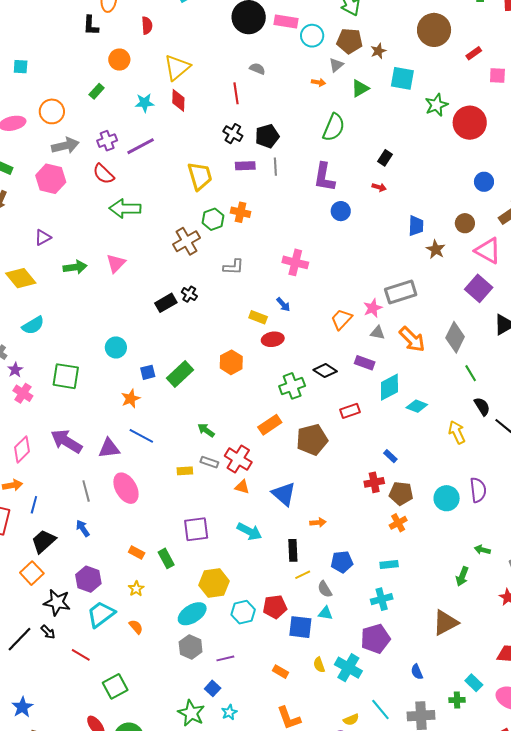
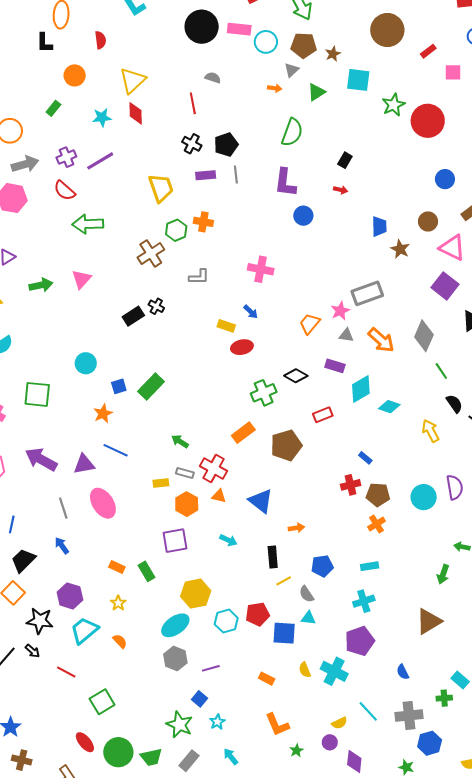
orange hexagon: (231, 362) -> (187, 504), moved
cyan arrow: (249, 531) -> (228, 540), size x0.7

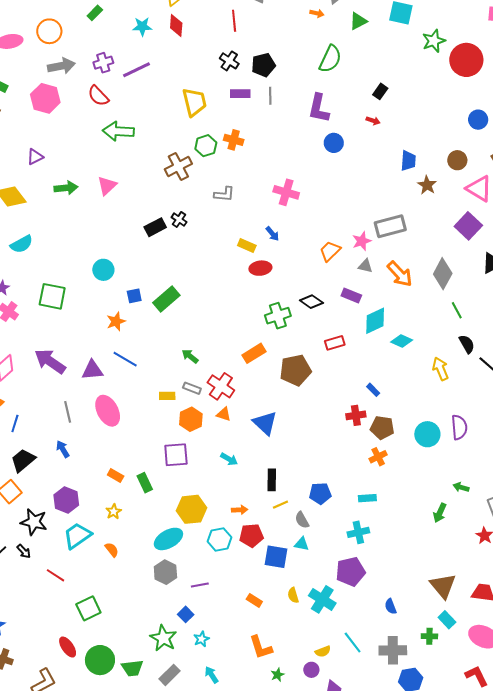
orange arrow: (296, 528) -> (240, 510), moved
brown triangle: (429, 621) -> (443, 586), moved, turned -44

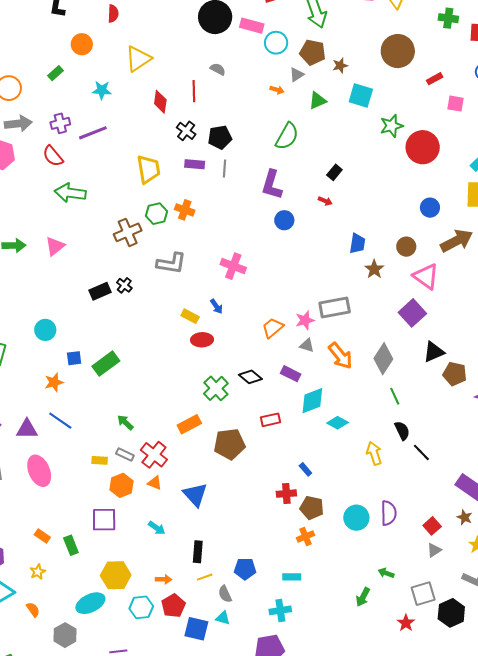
red diamond: (176, 26) -> (160, 102), moved
gray L-shape: (224, 194) -> (171, 263), size x1.4
green cross: (278, 316) -> (216, 388), turned -30
red pentagon: (251, 535) -> (173, 606), turned -30
gray hexagon: (165, 572) -> (65, 635), moved

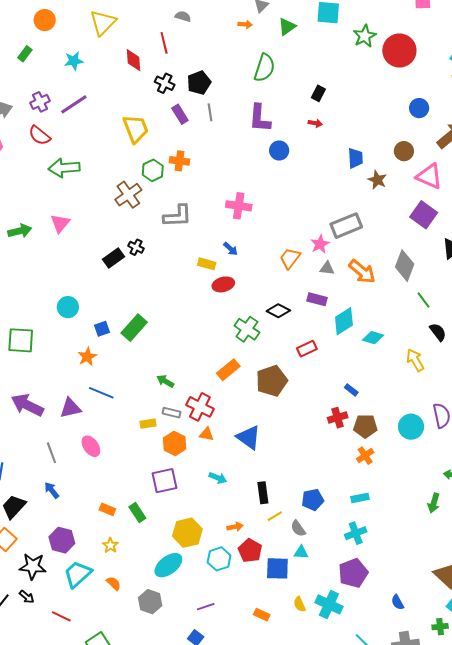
purple rectangle: (195, 164) -> (180, 114), turned 66
pink ellipse: (39, 471) -> (91, 446), size x0.7

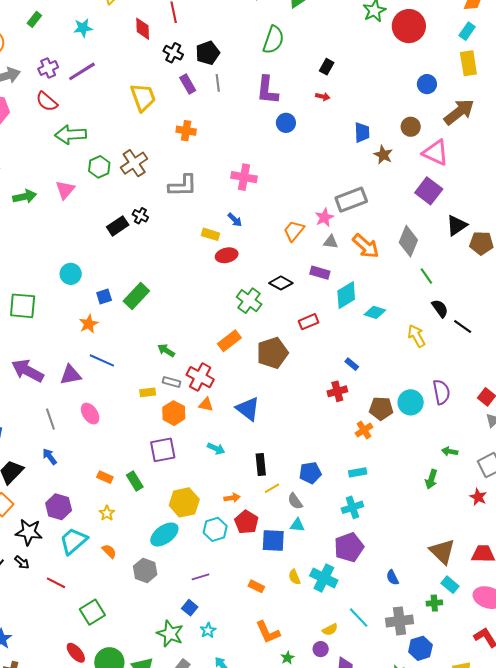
green hexagon: (153, 170) -> (99, 167), moved
brown pentagon: (365, 426) -> (381, 408), moved

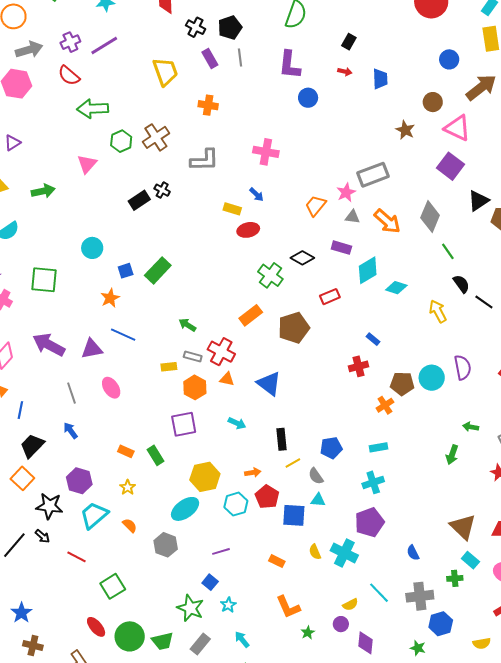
blue trapezoid: (362, 132) -> (380, 79), moved
green arrow: (25, 196) -> (43, 191), moved

